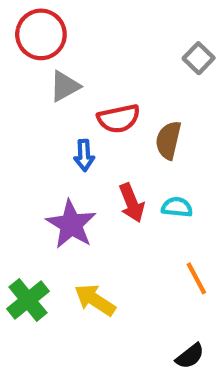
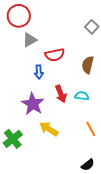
brown semicircle: (168, 140) -> (88, 65), moved
yellow arrow: (95, 300) -> (49, 129), moved

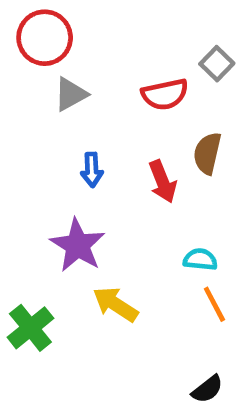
red semicircle: (55, 55) -> (165, 94), moved
red arrow: (61, 94) -> (163, 182), moved
cyan semicircle: (82, 96) -> (200, 259), moved

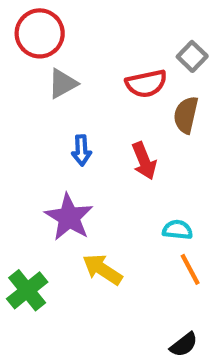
brown semicircle: (207, 153) -> (186, 115), moved

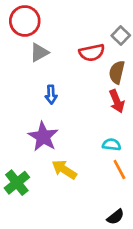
red arrow: (144, 161) -> (117, 101), moved

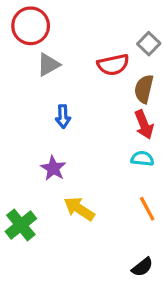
purple star: (43, 137) -> (53, 168), size x0.7
cyan semicircle: (112, 145) -> (142, 159), moved

